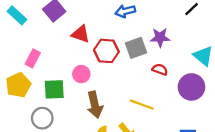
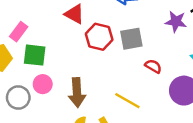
purple star: (160, 37) -> (176, 22), moved
pink circle: (81, 74) -> (43, 84), moved
green square: (54, 89) -> (35, 55), moved

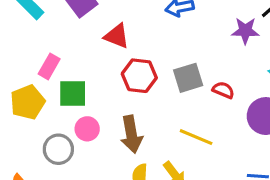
red hexagon: (99, 37) -> (139, 76), moved
gray square: (131, 39) -> (188, 78), moved

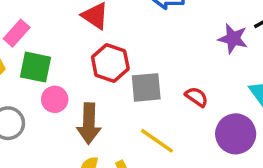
gray square: (188, 78) -> (146, 87), moved
pink circle: (87, 129) -> (55, 99), moved

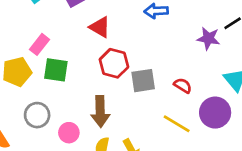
pink circle: (55, 99) -> (69, 133), moved
yellow line: (157, 141) -> (177, 124), moved

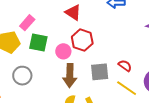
gray square: (143, 81) -> (100, 72), moved
red semicircle: (183, 86) -> (125, 66), moved
pink circle: (69, 133) -> (63, 51), moved

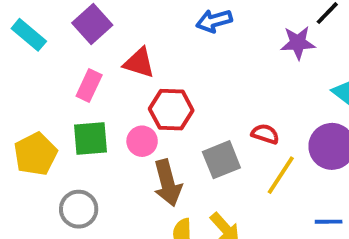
pink rectangle: (27, 23) -> (89, 86), moved
yellow line: (127, 88) -> (281, 175), turned -75

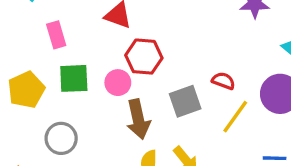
pink rectangle: (89, 86) -> (56, 35), moved, turned -44

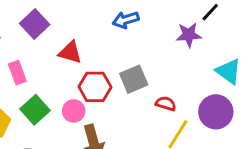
green square: (74, 78) -> (35, 110), turned -36
gray square: (185, 101) -> (134, 79), moved

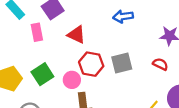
pink rectangle: (17, 73) -> (37, 32), moved
red semicircle: (166, 104) -> (160, 64), moved

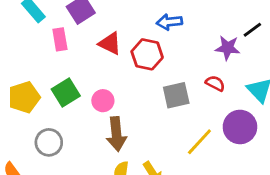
gray square: (122, 63) -> (176, 95), moved
red hexagon: (91, 64) -> (147, 54), moved

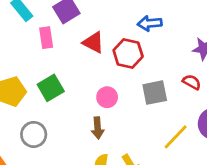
pink circle: (103, 101) -> (107, 97), moved
brown arrow: (116, 134) -> (98, 128), size x0.7

